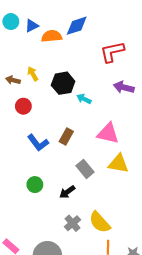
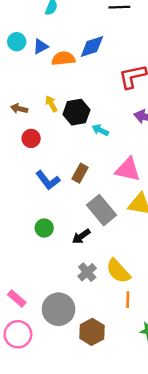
yellow arrow: (33, 74) -> (51, 104), moved
gray rectangle: (85, 169) -> (102, 210), size x1.4

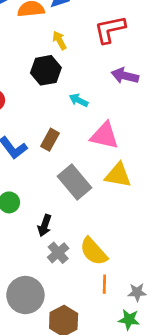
yellow arrow: (51, 104) -> (60, 40), moved
cyan arrow: (100, 130) -> (79, 100), moved
black arrow: (81, 236) -> (45, 226), moved, turned -36

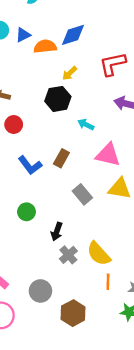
yellow arrow: (60, 40) -> (70, 73), turned -105
gray rectangle: (74, 182) -> (82, 194), size x0.7
gray circle: (25, 295) -> (40, 291), size x0.7

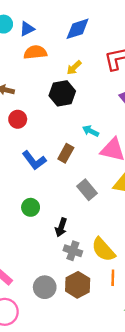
orange semicircle: (45, 46) -> (35, 52), moved
cyan arrow: (86, 124) -> (90, 131), moved
gray cross: (68, 255) -> (73, 251), turned -30
brown hexagon: (73, 313) -> (78, 285), moved

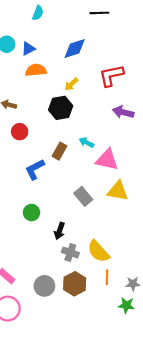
brown rectangle: (66, 153) -> (60, 151), moved
blue L-shape: (34, 160) -> (35, 169), turned 100

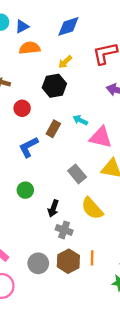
red circle: (20, 132) -> (22, 108), moved
yellow semicircle: (98, 251) -> (92, 208), moved
orange line: (107, 277) -> (92, 258), moved

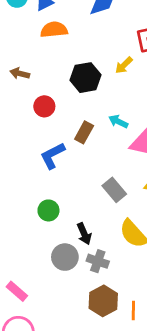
yellow arrow: (65, 62) -> (124, 65), moved
black arrow: (53, 208) -> (84, 234), turned -42
orange line: (92, 258) -> (133, 310), moved
gray circle: (38, 263) -> (65, 257), moved

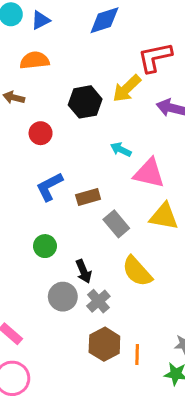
orange semicircle: (54, 30) -> (35, 60), moved
yellow arrow: (124, 65) -> (127, 89), size x1.5
brown rectangle: (84, 132) -> (88, 197), moved, turned 45
gray cross: (98, 261) -> (98, 301), turned 30

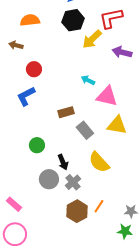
black hexagon: (85, 102) -> (73, 20), moved
blue L-shape: (49, 187) -> (26, 96), moved
orange line: (137, 355) -> (99, 206), moved, turned 32

